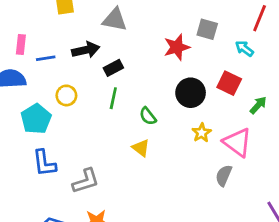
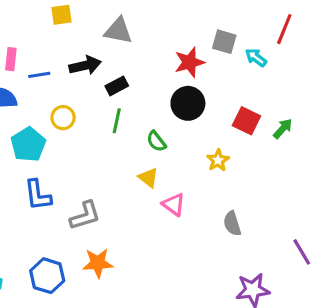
cyan arrow: (244, 49) -> (256, 58), moved
red square: (229, 83) -> (246, 121), moved
black circle: (191, 93) -> (188, 103), moved
pink triangle: (238, 142) -> (174, 205), moved, size x0.7
gray semicircle: (224, 176) -> (232, 223), moved, turned -40

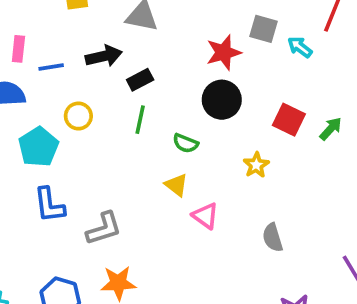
green semicircle: (156, 141) -> (185, 143), turned -30

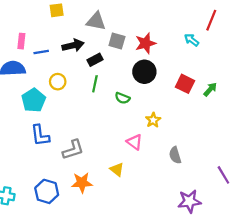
gray square: (263, 29) -> (117, 41), moved
yellow star: (256, 165) -> (153, 120), moved
yellow triangle: (176, 185) -> (117, 169), moved

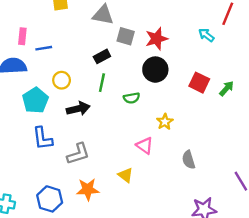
black arrow: (73, 45) -> (78, 109), moved
green semicircle: (122, 98) -> (132, 98), turned -32

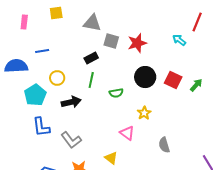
pink rectangle: (22, 36) -> (24, 22), moved
black circle: (155, 70) -> (145, 77), moved
gray L-shape: (78, 154) -> (71, 140), turned 70

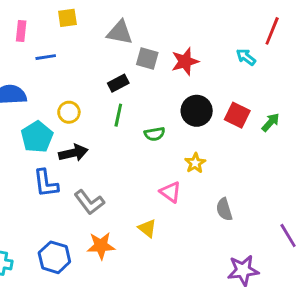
blue line: (42, 51) -> (46, 57), moved
black arrow: (71, 102) -> (73, 153), moved

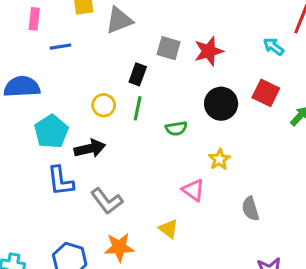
gray triangle: (120, 32) -> (119, 20), moved, turned -32
black rectangle: (118, 83) -> (138, 74), turned -42
yellow circle: (69, 112) -> (104, 105), moved
red square: (237, 115) -> (266, 93), moved

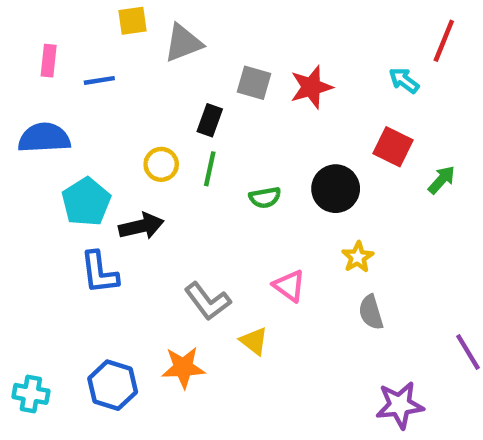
pink rectangle: (34, 19) -> (49, 61), moved
black circle: (221, 104) -> (336, 189), moved
yellow star: (220, 159) -> (358, 257), moved
gray L-shape: (107, 201) -> (208, 301), moved

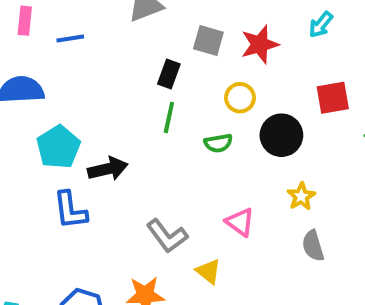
cyan arrow: (404, 80) -> (321, 25), moved, turned -88
red square: (393, 147) -> (333, 98), turned -36
yellow circle: (161, 164) -> (240, 98), moved

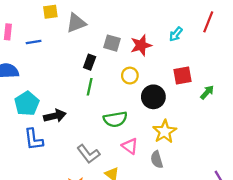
green semicircle: (218, 143) -> (115, 119), moved, size x1.5
yellow star: (301, 196) -> (165, 132), size x1.5
gray semicircle: (313, 246) -> (157, 160), moved

